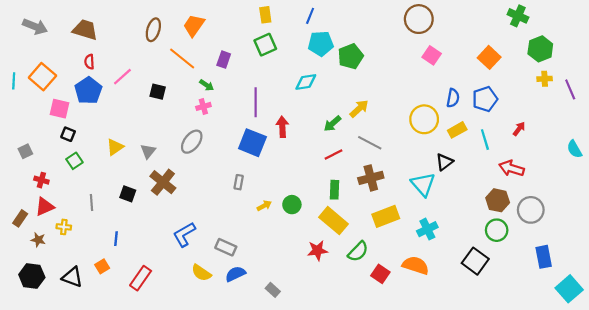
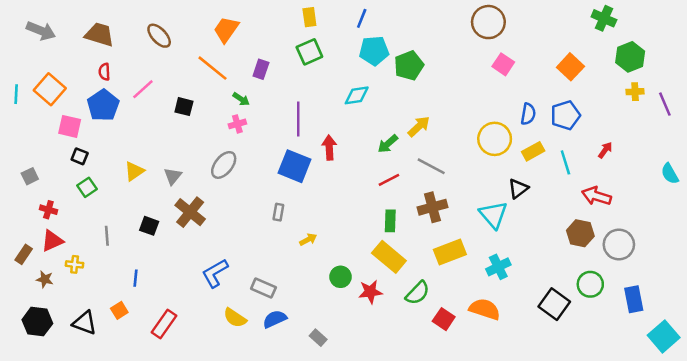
brown ellipse: (153, 30) -> (159, 36), moved, turned -60
green circle: (292, 205) -> (341, 277), moved
green circle: (497, 230) -> (590, 284), moved

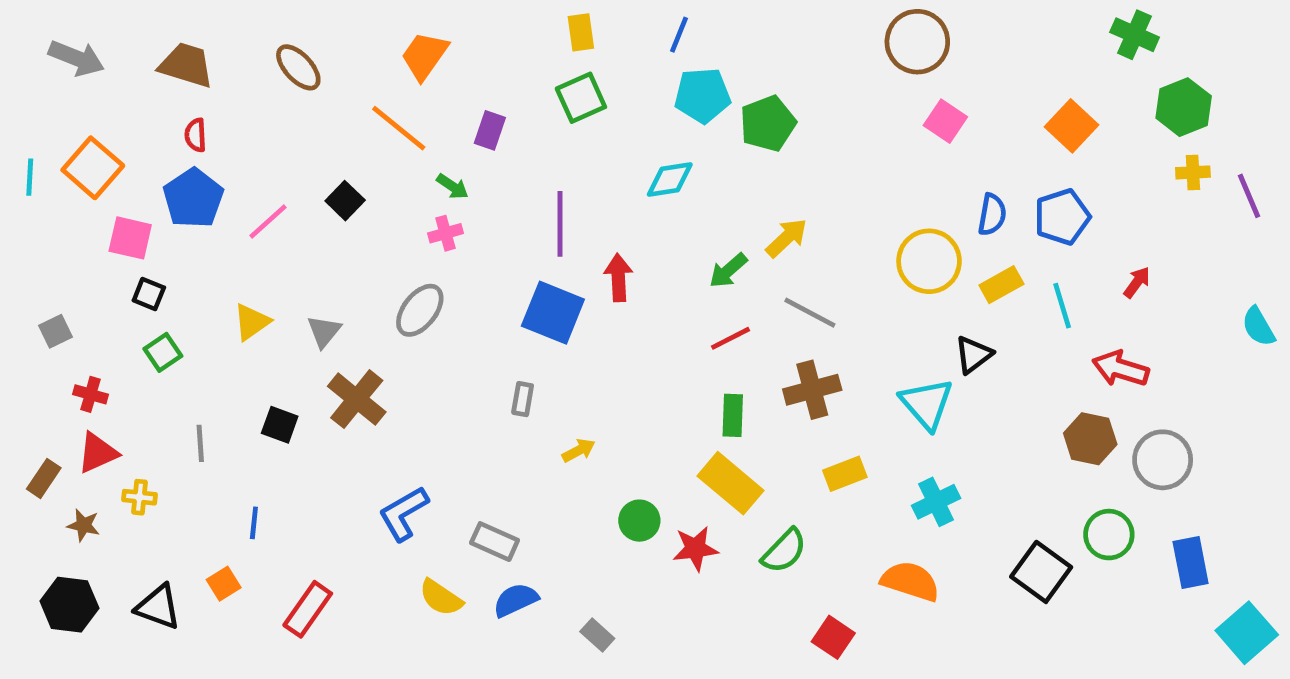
pink line: (143, 89) -> (268, 222), moved
black square: (184, 107) -> (345, 201), turned 30
yellow rectangle: (450, 252) -> (845, 474), size x0.7
red square: (444, 319) -> (833, 637), moved

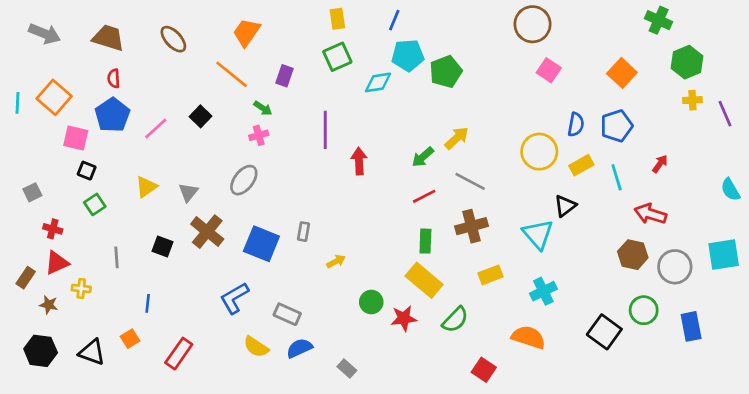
cyan diamond: (670, 179) -> (378, 82), moved
blue square: (553, 313) -> (261, 244), moved
cyan square: (1247, 633) -> (724, 255), moved, turned 32

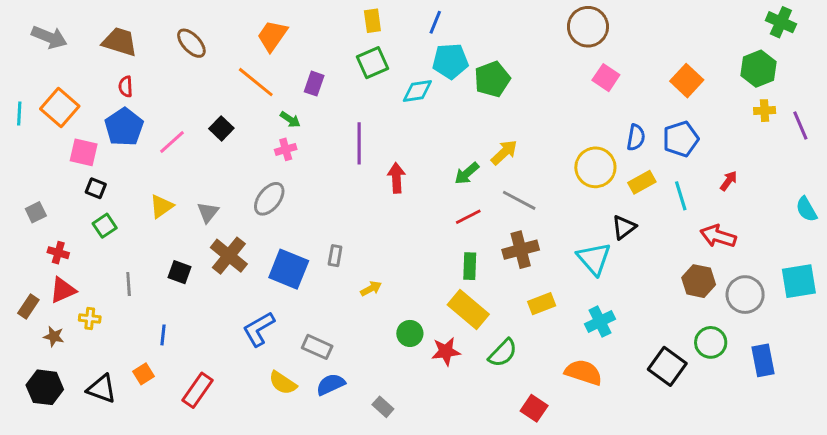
green cross: (659, 20) -> (781, 22), moved

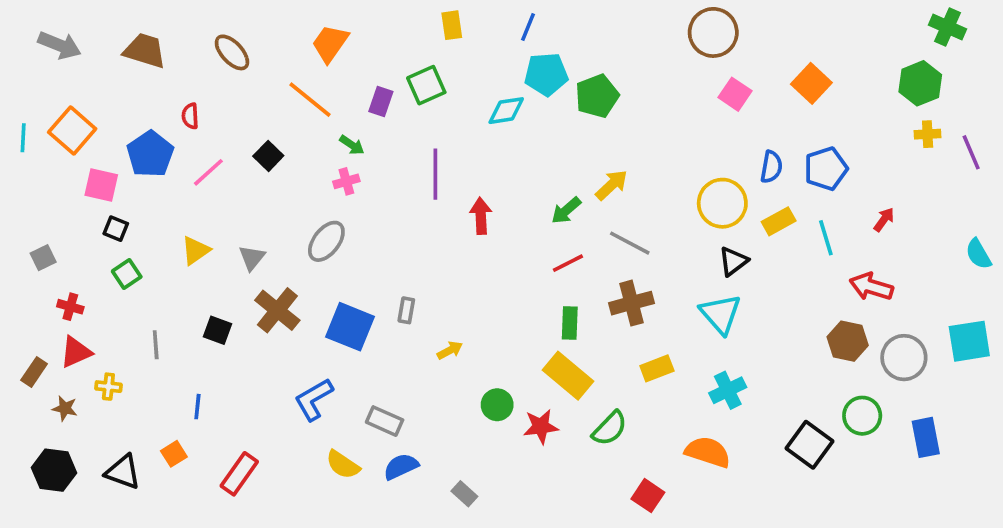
green square: (372, 63) -> (426, 85), moved
orange square: (687, 81) -> (811, 83), moved
red semicircle: (126, 87) -> (190, 116), moved
black triangle: (624, 227) -> (733, 261), moved

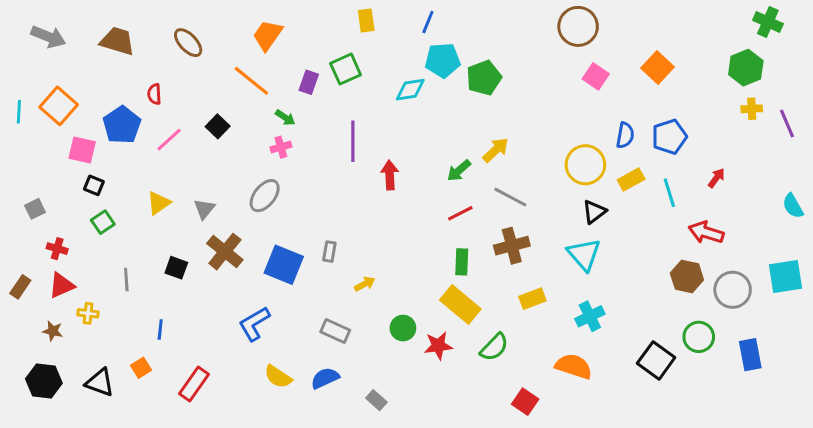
brown rectangle: (34, 372) -> (20, 287), moved
gray rectangle: (385, 421) -> (335, 331), moved

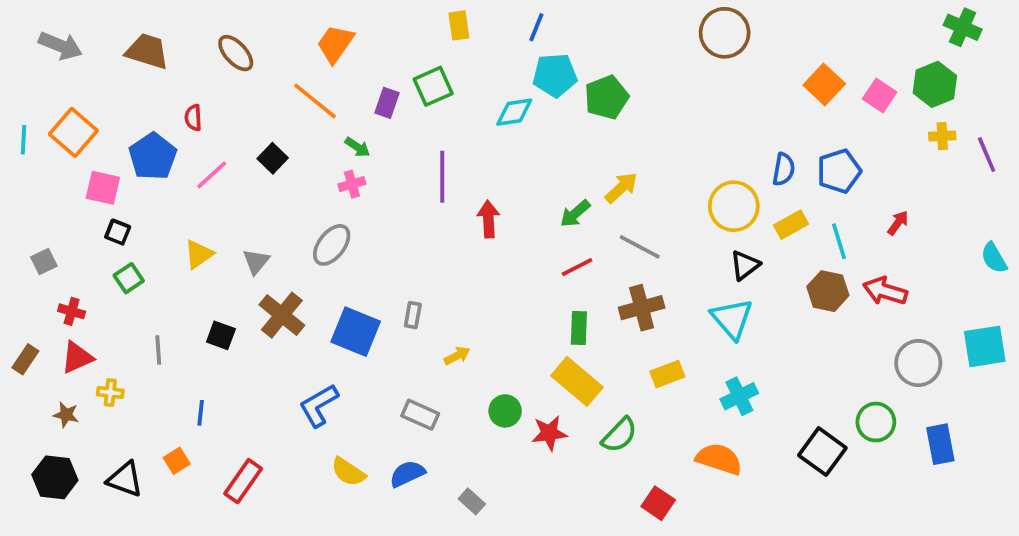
pink square: (596, 76) -> (880, 96), moved
brown hexagon: (687, 277) -> (828, 291), moved

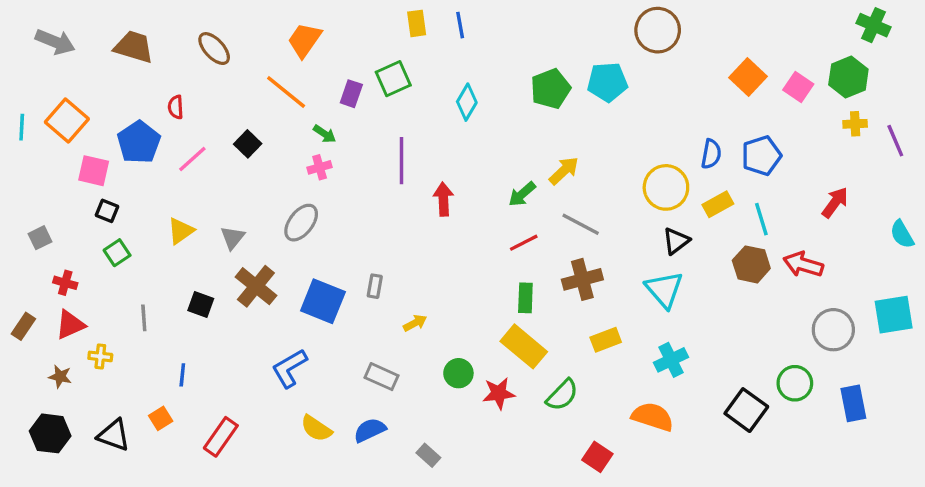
blue line: (536, 27) -> (460, 25), moved, turned -32
cyan pentagon: (555, 75) -> (607, 82), moved
cyan diamond: (514, 112) -> (467, 102), turned -51
red arrow: (898, 223) -> (835, 202), moved, size x1.4

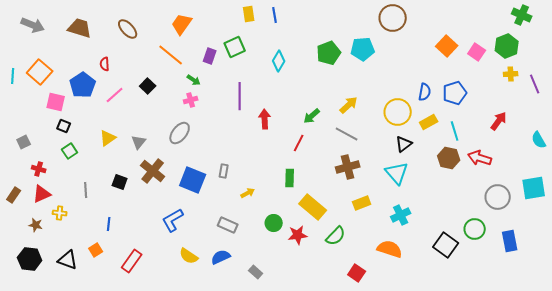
yellow arrow: (564, 171) -> (349, 105), moved
red line: (524, 243) -> (299, 143), moved, turned -36
green rectangle: (525, 298) -> (290, 178), moved

